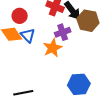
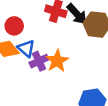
purple cross: (63, 32) -> (39, 61), moved

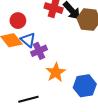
orange star: (57, 61) -> (56, 72), moved

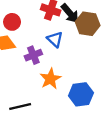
blue triangle: (28, 40) -> (55, 39), moved

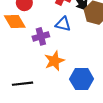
blue triangle: (55, 39) -> (63, 24), turned -35

